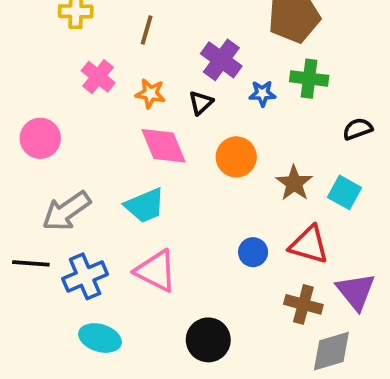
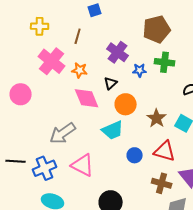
pink cross: (98, 77) -> (52, 61), size x1.5
black triangle: (201, 103) -> (111, 83), moved
cyan trapezoid: (145, 205) -> (113, 130), moved
gray arrow: (66, 211) -> (63, 133), moved

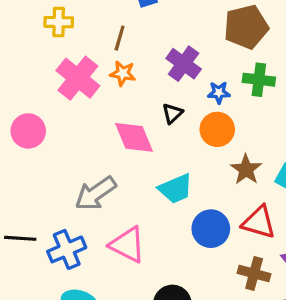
orange star: (80, 70) -> (123, 73), moved
orange circle: (126, 104) -> (217, 129), moved
blue circle: (135, 155) -> (211, 229), size x1.5

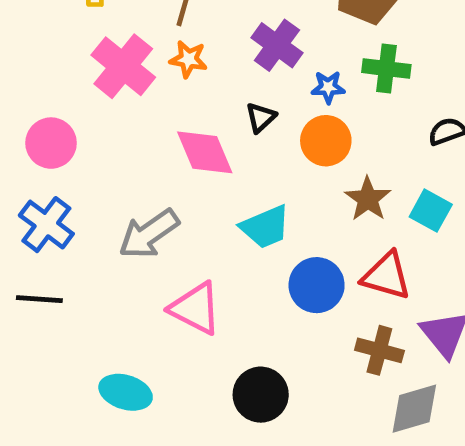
blue cross: (67, 249) -> (46, 225), moved, turned -30

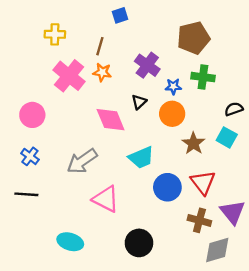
cyan square: (431, 211) -> (227, 137), moved
blue cross: (46, 225) -> (30, 156), size x0.7
red triangle: (386, 276) -> (203, 182), turned 36

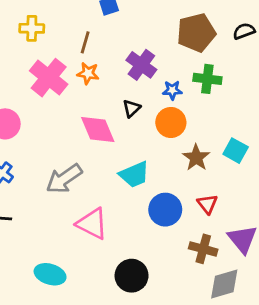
black semicircle: (234, 109) -> (244, 31), moved
red triangle: (203, 182) -> (207, 204), size x0.7

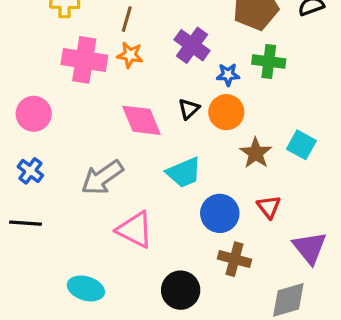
pink cross: (49, 78) -> (84, 60), turned -30
black triangle: (132, 108) -> (189, 109), moved
brown cross: (203, 249) -> (234, 259), moved

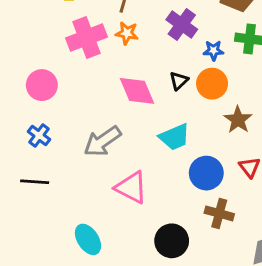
pink cross: (84, 60) -> (87, 37), turned -30
cyan ellipse: (86, 288) -> (88, 239), turned 40

